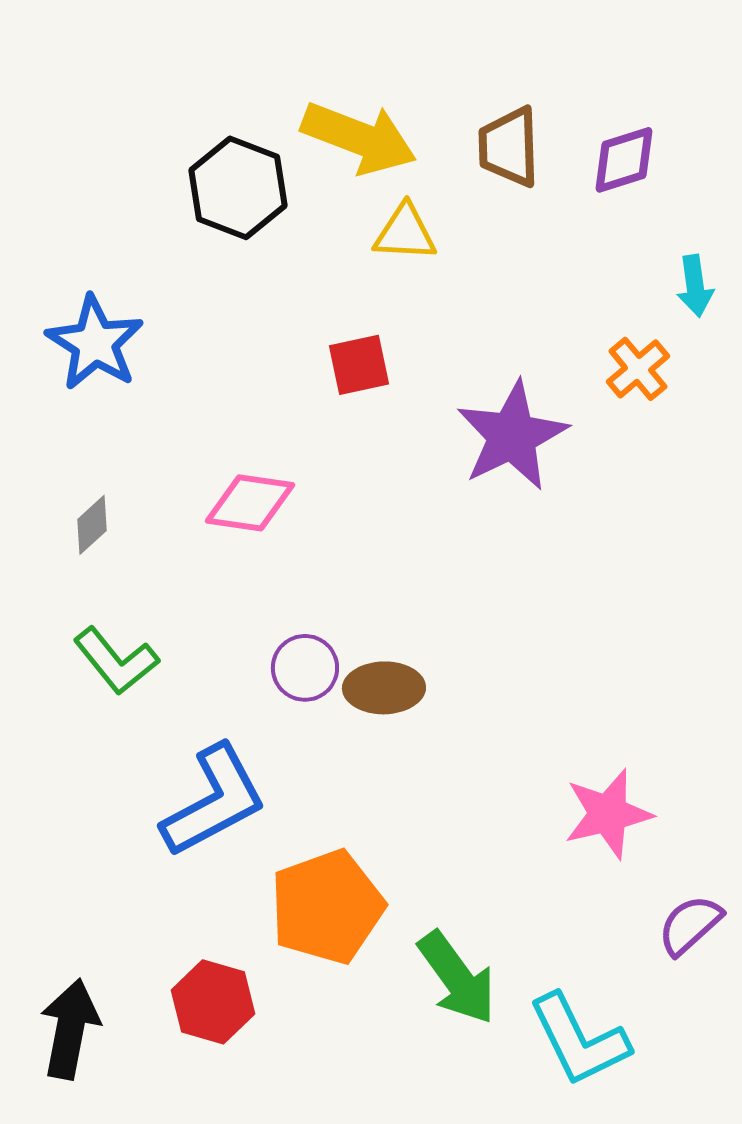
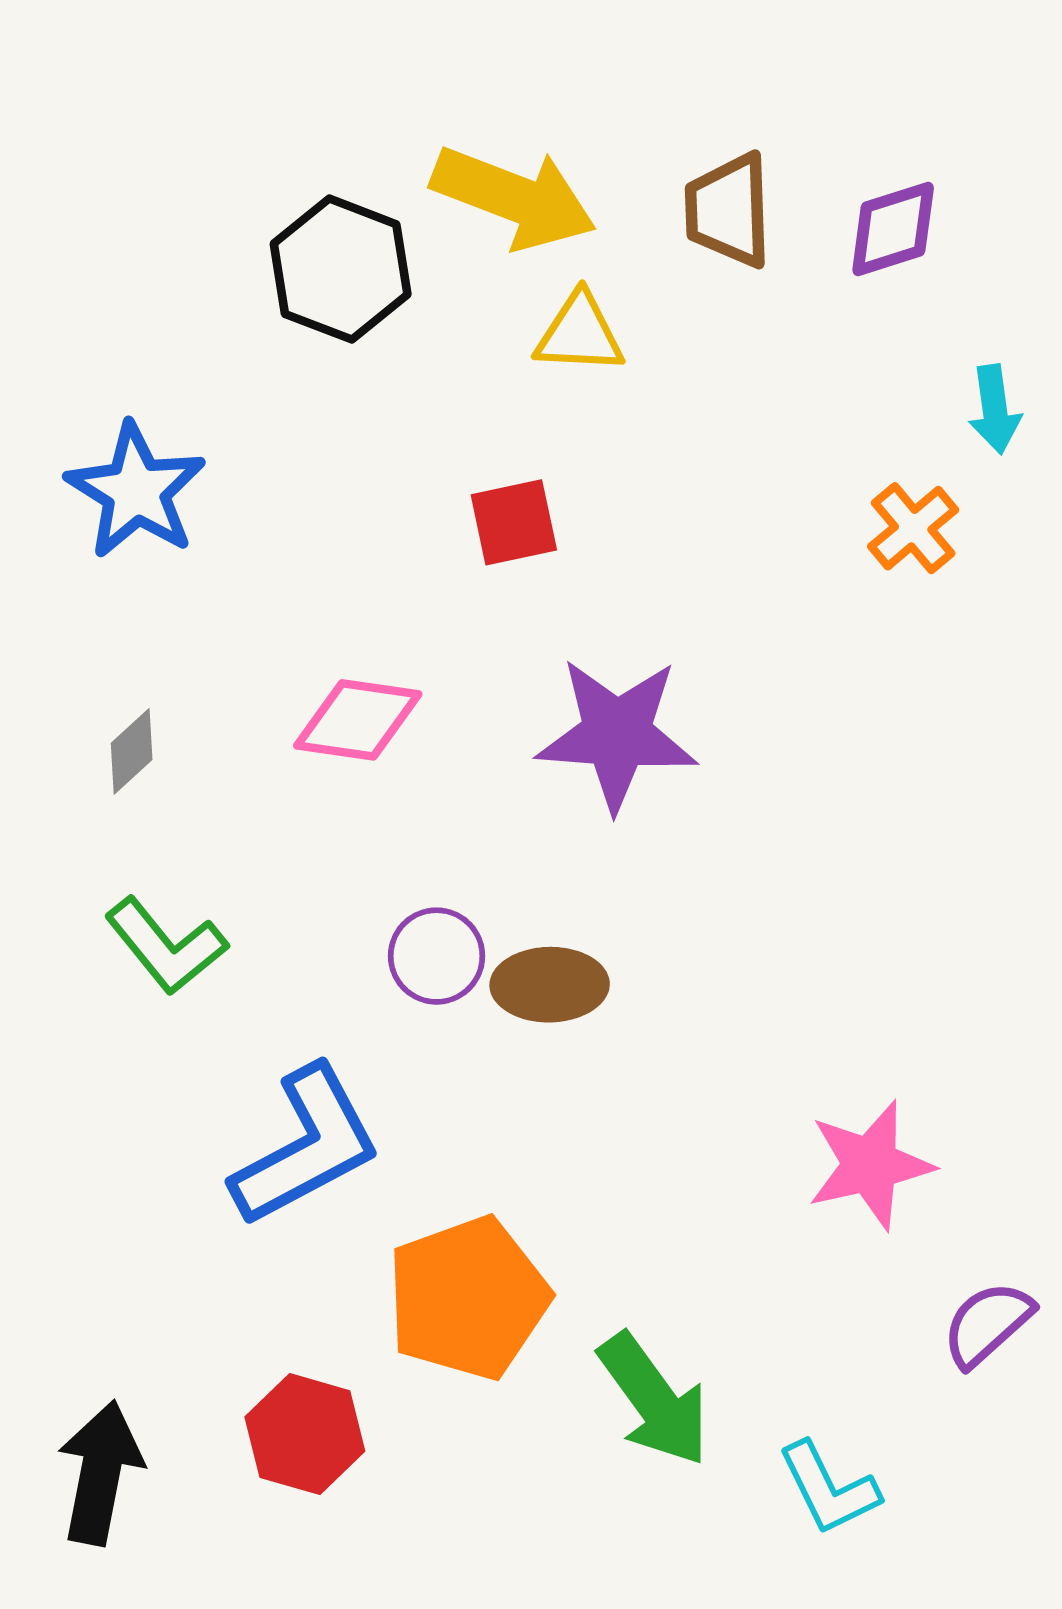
purple star: (512, 436) -> (617, 734), moved, turned 30
cyan L-shape: (579, 1040) -> (829, 1488), size x0.7

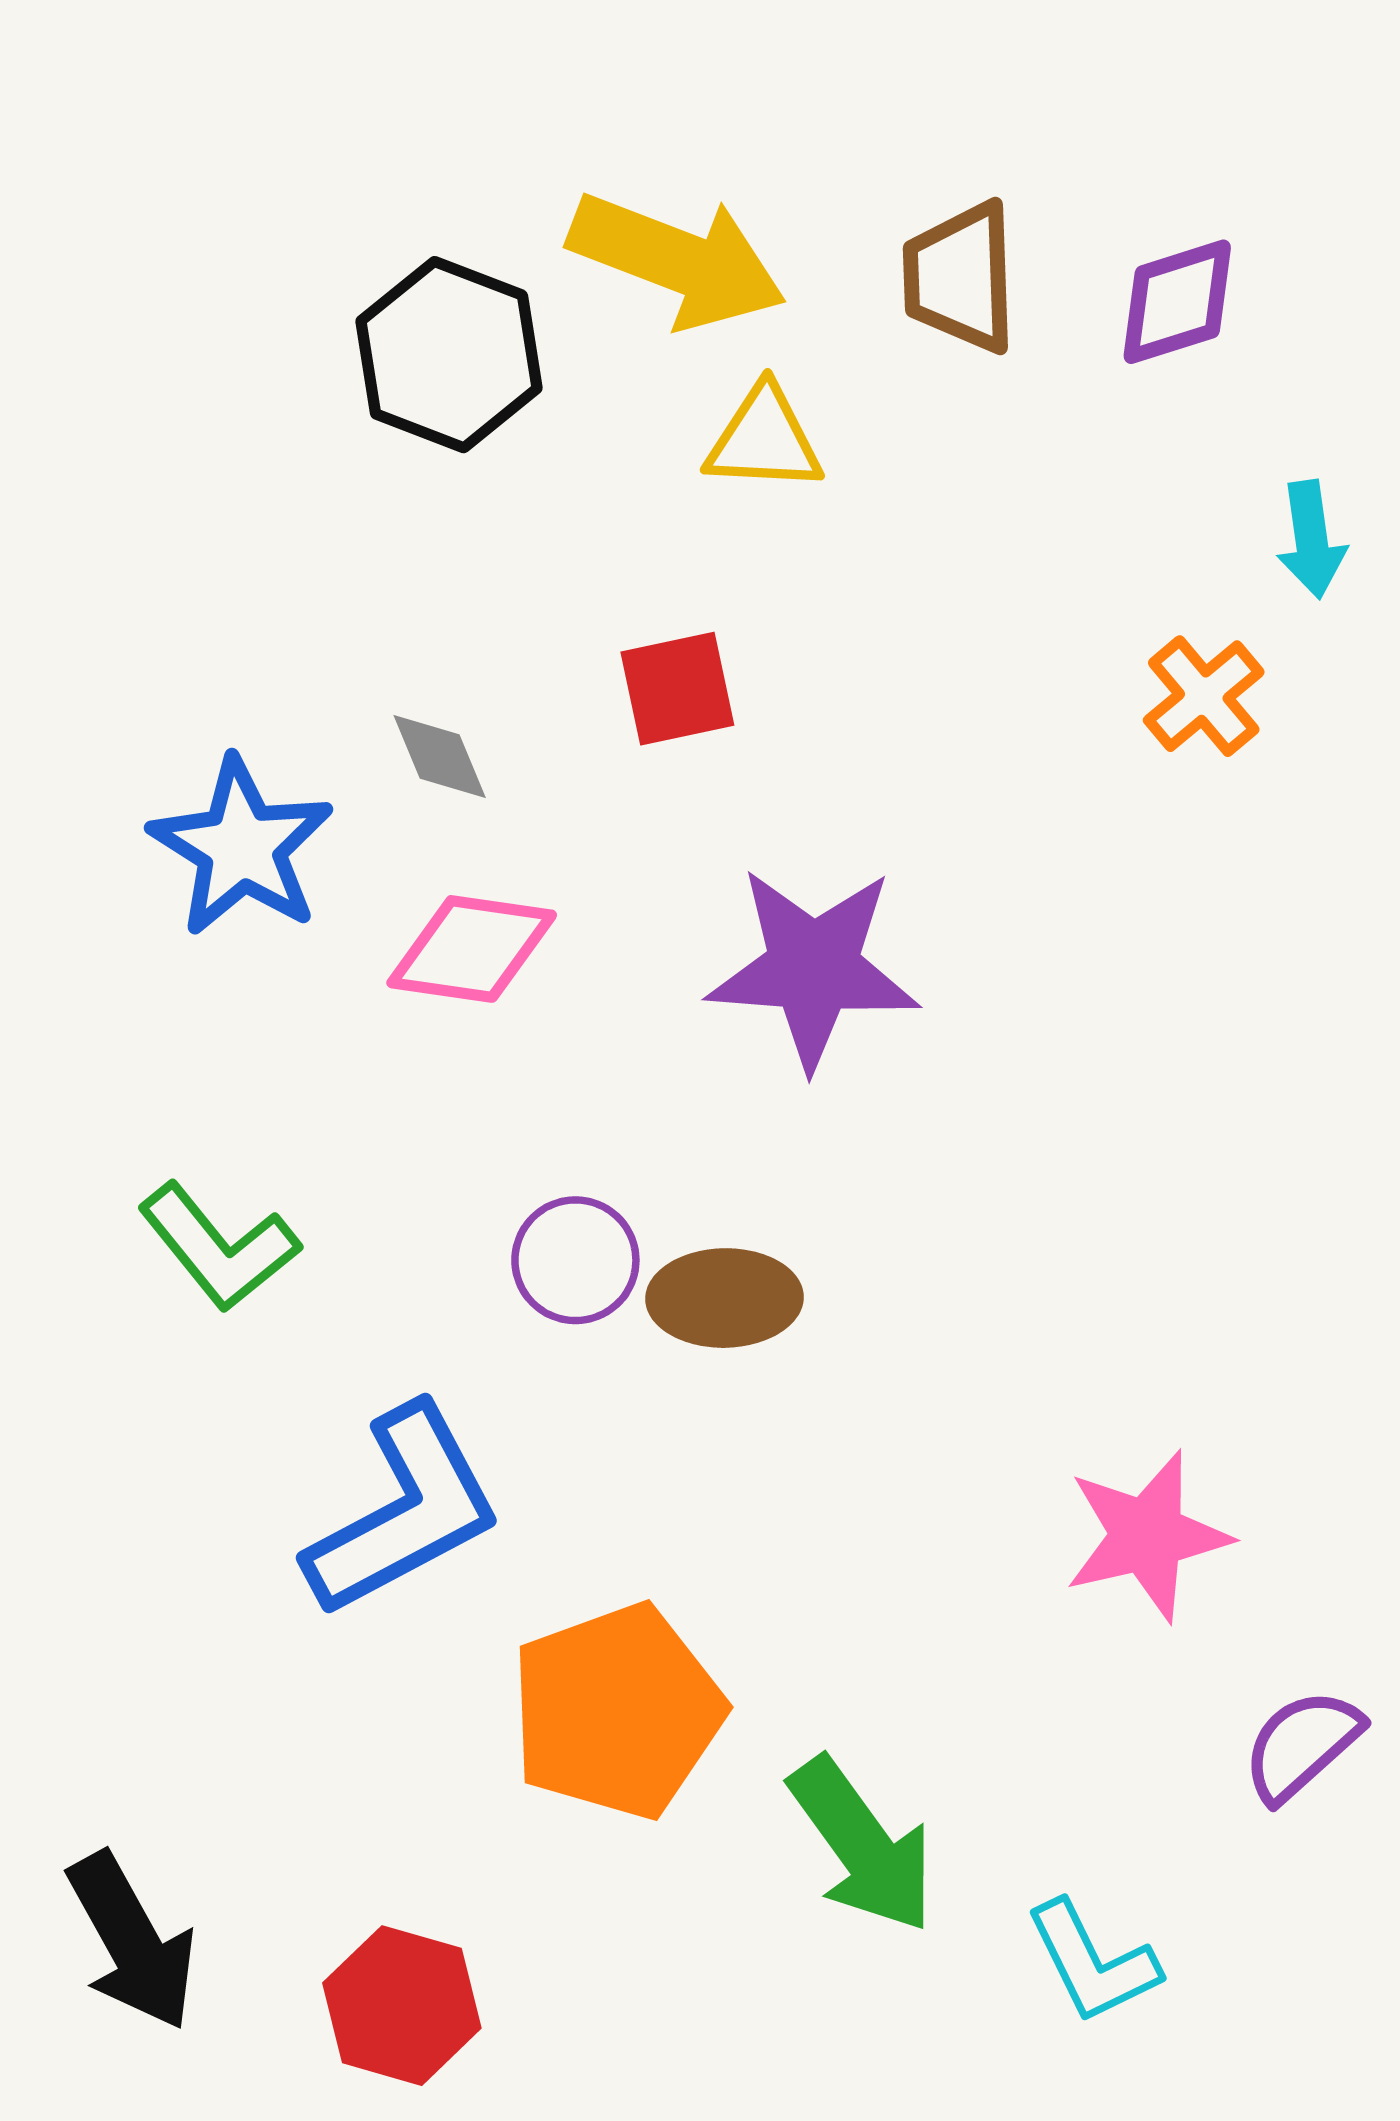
blue star: (136, 491) -> (241, 847), moved
gray diamond: (132, 751) -> (440, 756), moved, turned -70
red hexagon: (305, 1434) -> (402, 2006), moved
black arrow: (100, 1473) -> (132, 1941), turned 140

